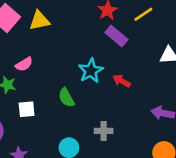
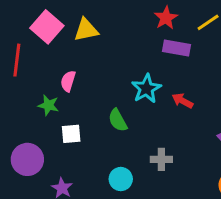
purple rectangle: (116, 36) -> (176, 48), turned -30
pink semicircle: (24, 64) -> (68, 81), turned 138

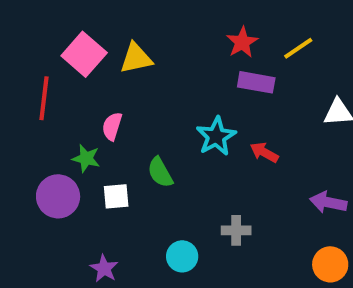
green semicircle: (118, 120) -> (160, 172), moved
purple circle: (27, 159) -> (58, 196), moved

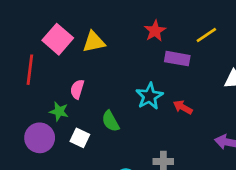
red star: (242, 42) -> (155, 31), moved
white square: (116, 196) -> (80, 138), turned 30

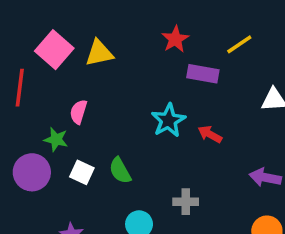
green semicircle: (111, 121) -> (120, 171), moved

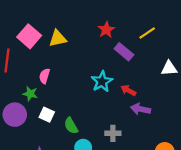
purple rectangle: (203, 74) -> (124, 52), turned 30
green semicircle: (120, 171) -> (71, 126), moved
purple arrow: (265, 177) -> (140, 109), moved

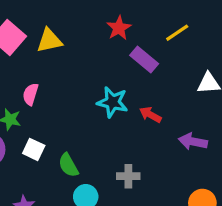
cyan star: (102, 82) -> (113, 102), turned -30
purple arrow: (140, 109) -> (193, 142), moved

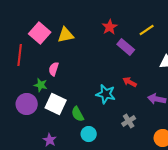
cyan star: (113, 102) -> (106, 94), moved
white square: (34, 149) -> (56, 104), size x1.5
gray cross: (128, 176) -> (129, 121), moved, turned -32

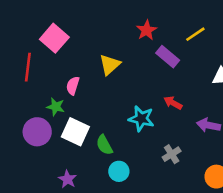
yellow triangle: (66, 35) -> (110, 65), moved, turned -30

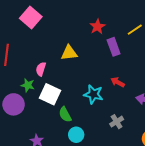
pink square: (54, 38) -> (31, 17), moved
purple rectangle: (168, 57) -> (114, 47), turned 30
yellow triangle: (110, 65) -> (69, 53), turned 36
white square: (75, 132) -> (50, 94), moved

